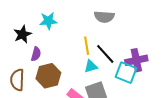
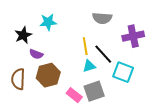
purple semicircle: (36, 54) -> (36, 54), turned 96
purple cross: (136, 60) -> (133, 36), moved

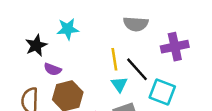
cyan triangle: (89, 66) -> (119, 84), turned -48

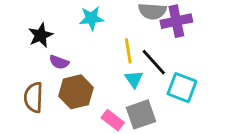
cyan star: (68, 29) -> (92, 18), moved
purple cross: (175, 47) -> (176, 21), moved

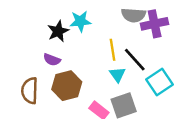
black star: (41, 35) -> (58, 31), moved
cyan square: (182, 88) -> (159, 82), turned 35

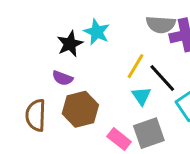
cyan star: (80, 21) -> (97, 32), turned 30
yellow line: (112, 50) -> (135, 66), turned 40

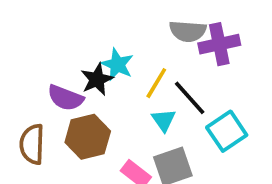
cyan star: (97, 32) -> (117, 65), moved
black star: (70, 44) -> (97, 79), moved
purple semicircle: (63, 78) -> (65, 98), size x1.4

